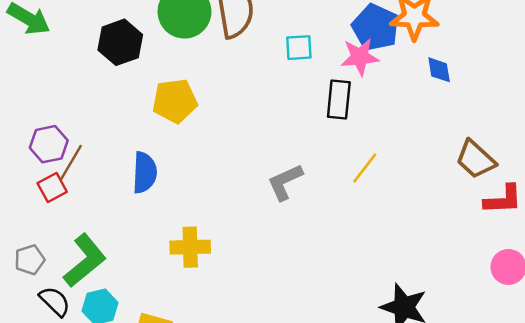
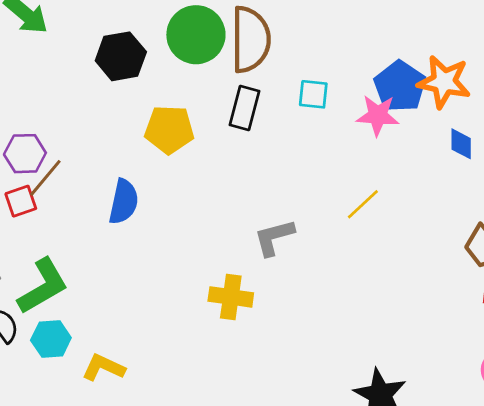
black rectangle: (339, 100) -> (244, 108), moved
yellow line: (365, 168) -> (363, 204), moved
yellow cross: (190, 247) -> (231, 297), moved

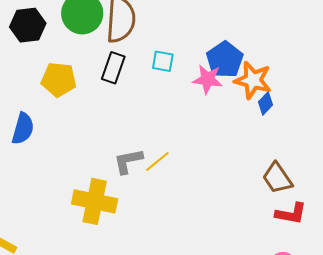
orange star: (444, 82) -> (253, 80), moved
blue diamond: (461, 144) -> (266, 103), turned 40
yellow line: (363, 204) -> (157, 162), moved
yellow cross: (231, 297) -> (95, 201), size x1.4

